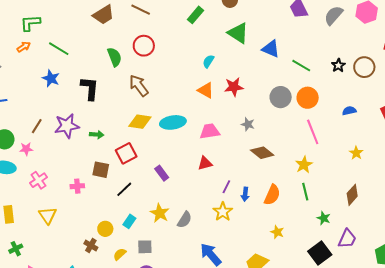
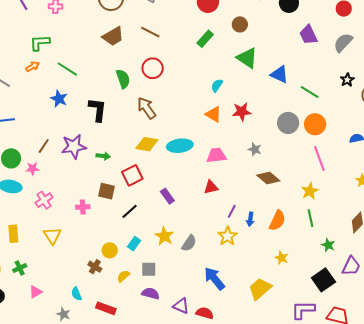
black star: (338, 65) -> (347, 80), moved

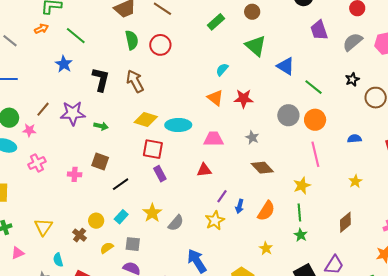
green semicircle: (123, 79) -> (132, 40), moved
brown arrow: (147, 108) -> (135, 81), moved
red square: (132, 175) -> (153, 149), moved, turned 30
yellow triangle: (52, 236) -> (43, 227), moved
green star: (328, 245) -> (301, 235), moved

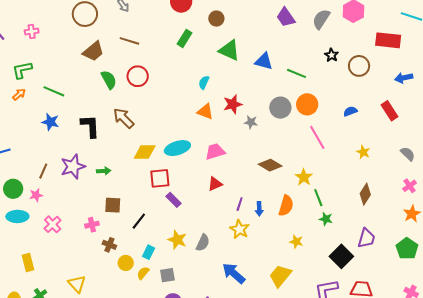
gray star: (252, 138) -> (251, 122), moved
yellow star: (302, 185) -> (304, 177), moved
brown cross: (80, 235) -> (109, 245), moved
yellow semicircle: (107, 248) -> (143, 273), moved

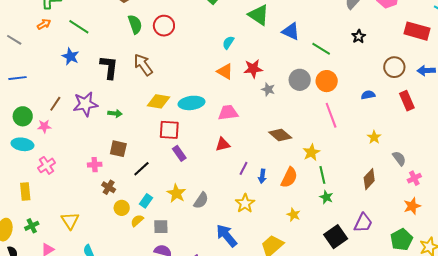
brown circle: (359, 66) -> (394, 67), moved
gray semicircle: (408, 154) -> (399, 158), moved
pink cross: (53, 224) -> (47, 165), moved
yellow star: (239, 229) -> (245, 203), moved

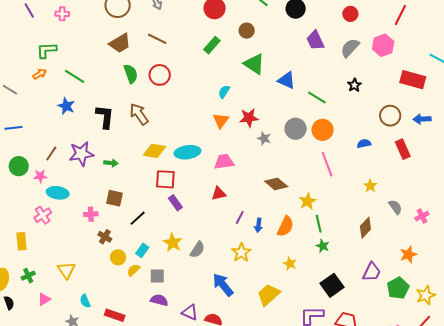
orange triangle: (225, 71) -> (221, 121), turned 36
cyan ellipse: (22, 144) -> (58, 193), moved
pink cross: (414, 178) -> (422, 216), moved
purple trapezoid: (363, 223) -> (372, 272), moved

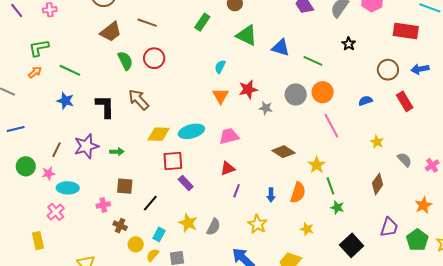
purple line: (240, 217) -> (237, 191), moved

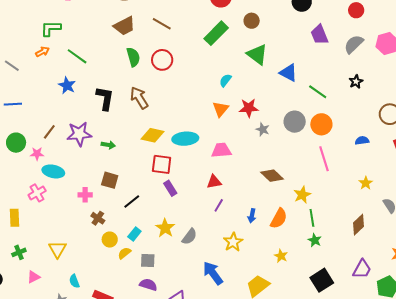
green rectangle: (202, 22) -> (216, 33), size x1.4

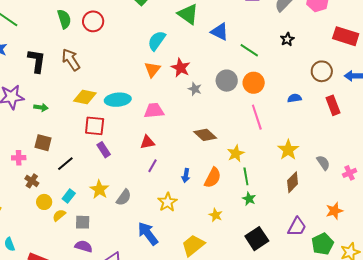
cyan semicircle: (225, 80) -> (157, 41), size x1.5
red star: (249, 108) -> (181, 68), turned 30
yellow star: (366, 183) -> (288, 150), moved, size x1.5

